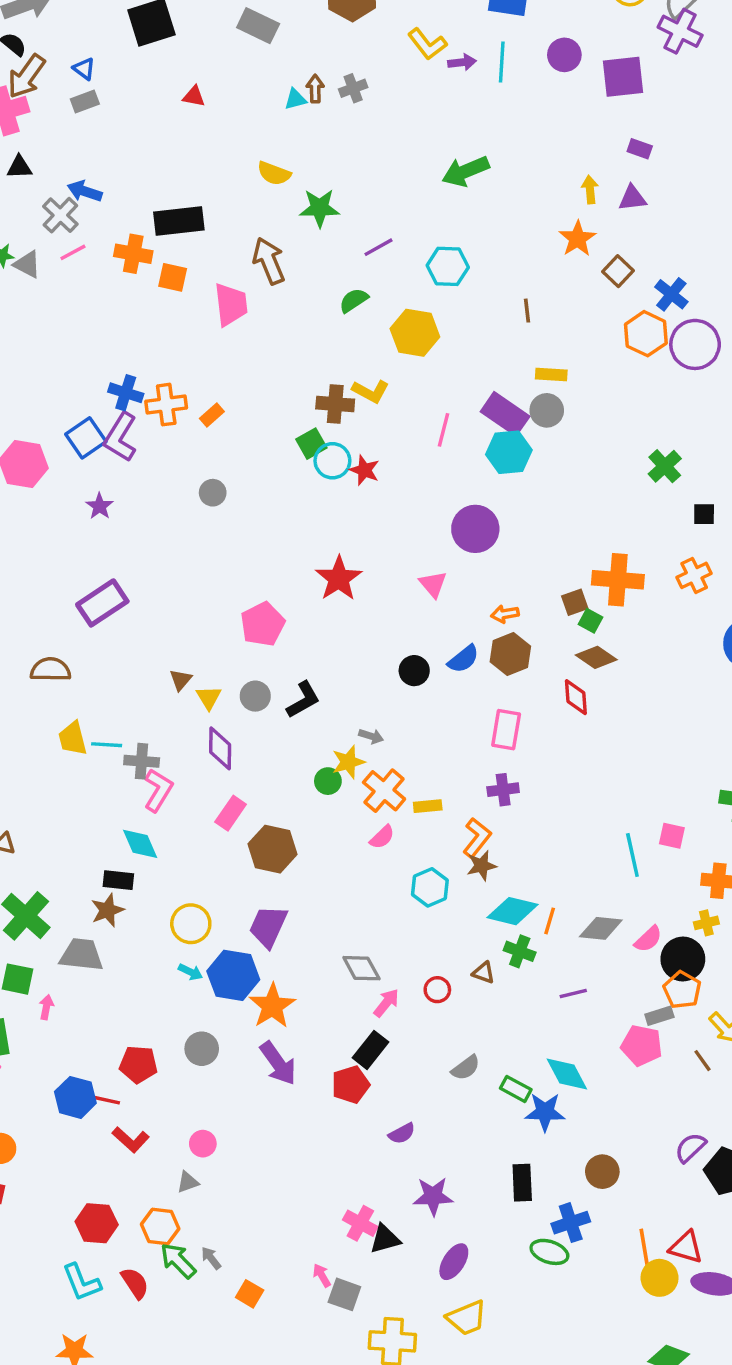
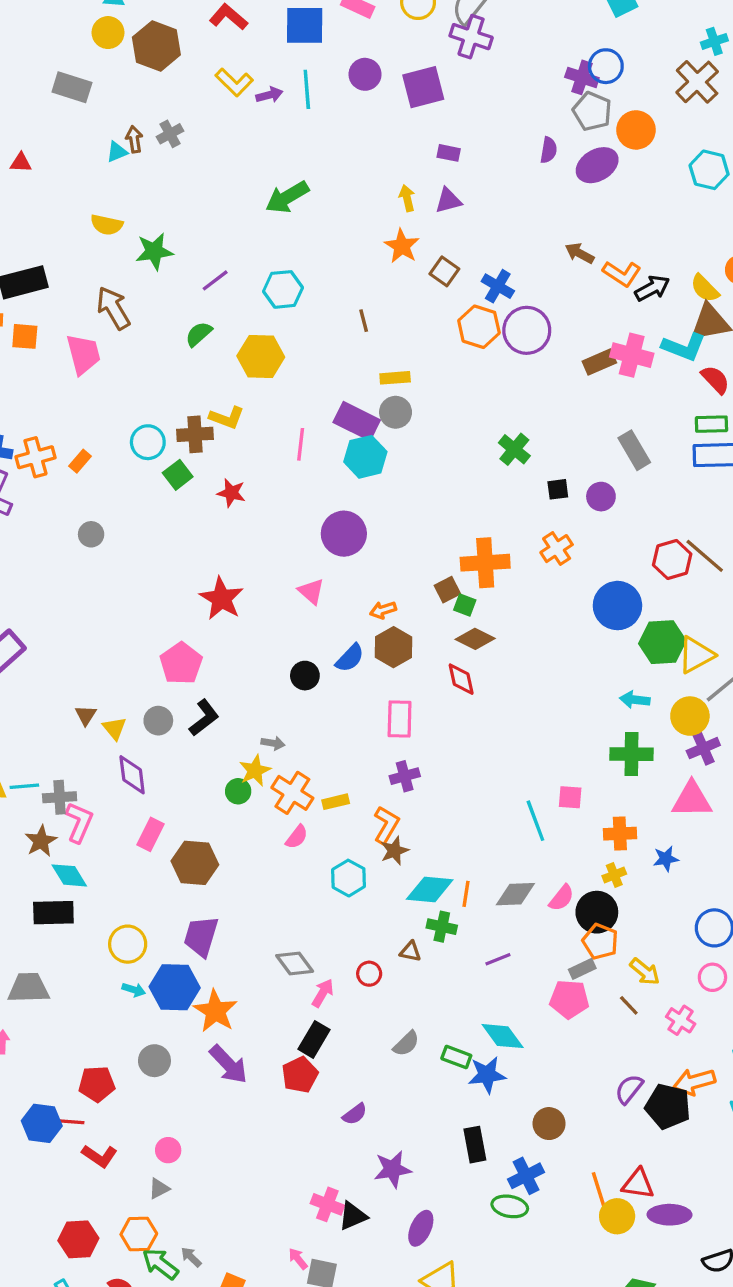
cyan circle: (332, 461) -> (148, 442), moved
pink pentagon: (263, 624) -> (181, 663), moved
black rectangle: (118, 880) -> (53, 913), size x1.4
brown star: (107, 910) -> (41, 841), moved

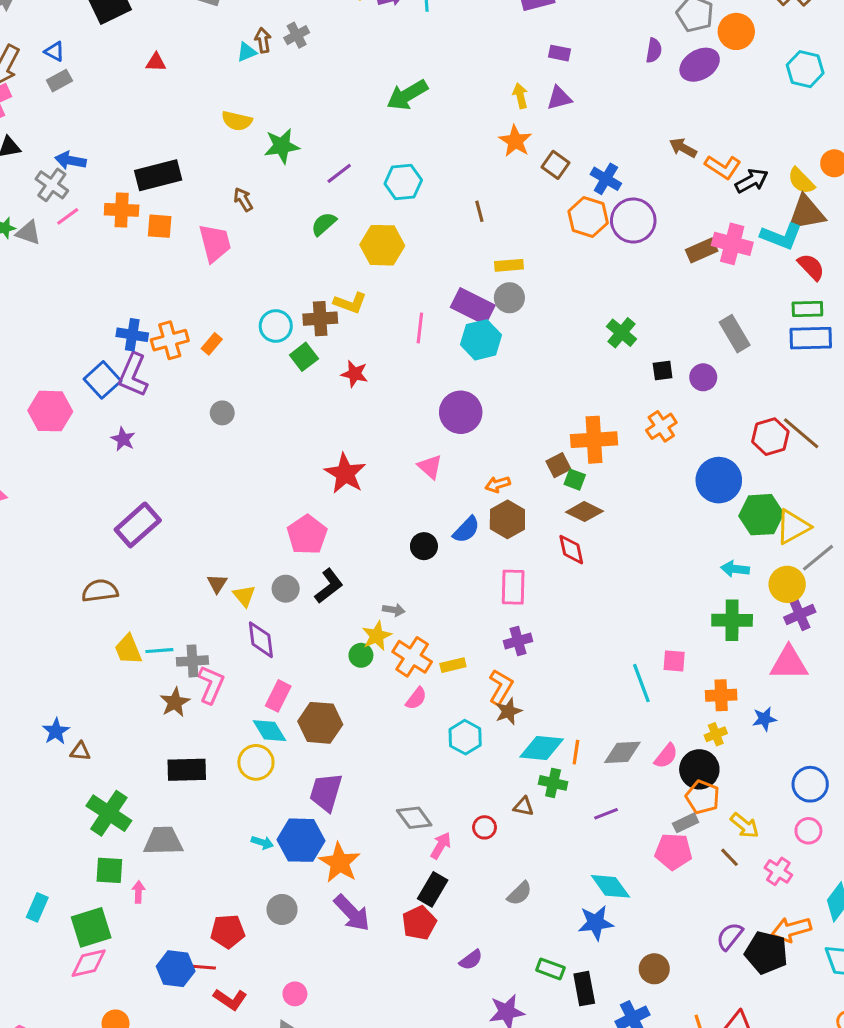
brown arrow: (113, 308) -> (243, 199), size x0.6
cyan diamond: (69, 875) -> (270, 731), moved
yellow circle: (128, 944) -> (256, 762), moved
green rectangle: (456, 1057) -> (550, 969), moved

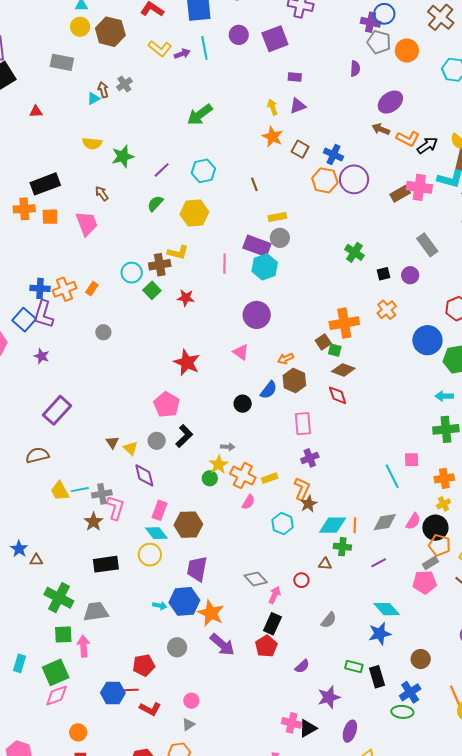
purple ellipse: (700, 65) -> (390, 102), moved
pink arrow: (138, 892) -> (84, 646), size x1.5

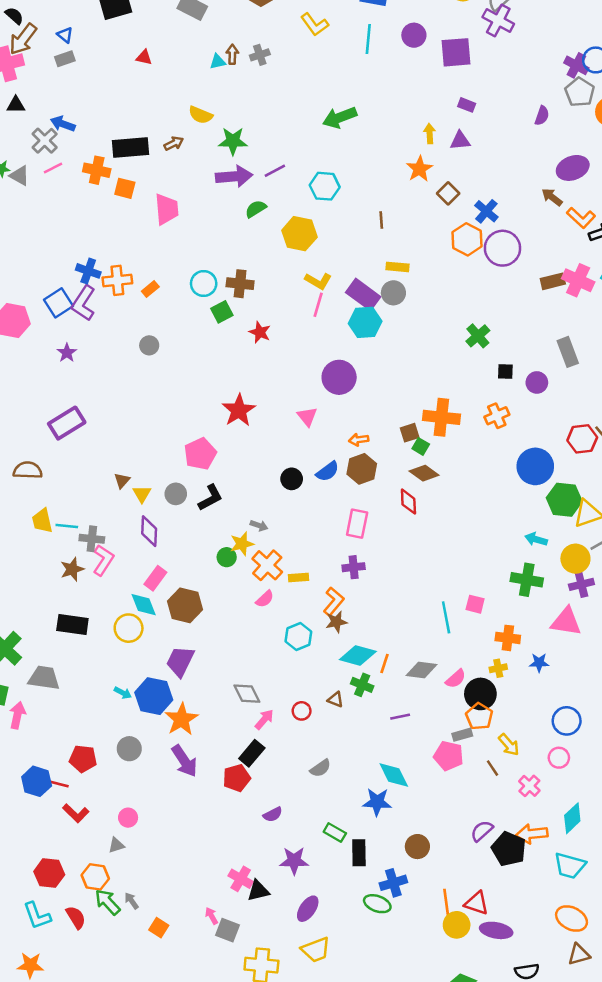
purple arrow: (182, 54) -> (234, 176), moved, size x1.8
brown arrow: (102, 194) -> (174, 143), moved, turned 84
yellow L-shape: (178, 252) -> (318, 281), moved

